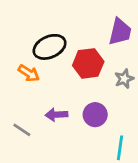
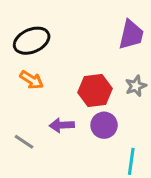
black ellipse: (50, 47) -> (32, 41), moved
red hexagon: (88, 63) -> (95, 90), moved

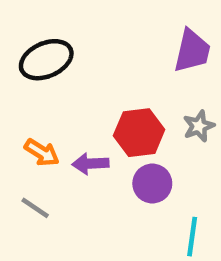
orange arrow: (32, 80) -> (42, 153), moved
purple arrow: (62, 125) -> (90, 164), moved

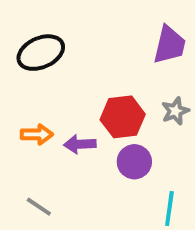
orange arrow: (42, 153) -> (37, 134), turned -32
gray line: (35, 208) -> (39, 207), moved

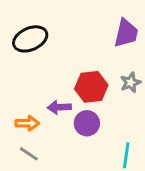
orange arrow: (37, 134) -> (27, 123), moved
purple circle: (134, 162) -> (87, 123), moved

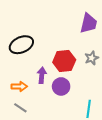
black ellipse: (30, 39) -> (21, 45), moved
purple arrow: (59, 107) -> (42, 75), turned 98

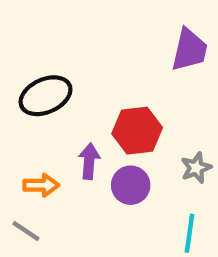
gray star: (92, 58) -> (196, 168), moved
gray line: (20, 108) -> (26, 231), moved

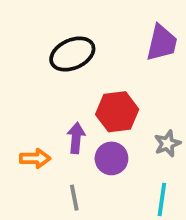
black ellipse: (46, 96) -> (72, 54), moved
gray line: (26, 231) -> (74, 198), moved, turned 45

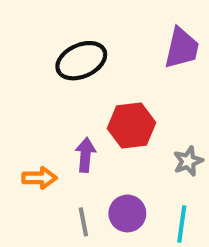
purple circle: (111, 158) -> (127, 213), moved

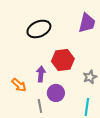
orange arrow: (39, 178) -> (19, 85), turned 42
purple circle: (127, 213) -> (56, 93), moved

